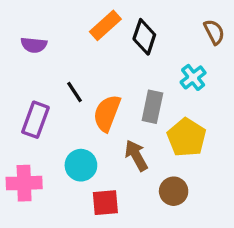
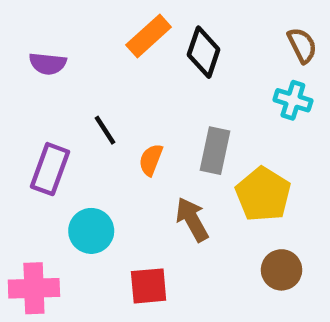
cyan cross: (193, 77) -> (293, 100), moved, turned -35
orange semicircle: (107, 113) -> (151, 160), size x0.6
cyan circle: (81, 165) -> (91, 231), moved
pink cross: (24, 183) -> (34, 288), moved
brown circle: (174, 191) -> (282, 270), moved

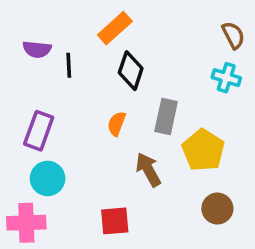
black diamond: (204, 52) -> (131, 71), moved
black line: (105, 130) -> (69, 65), moved, turned 30
cyan circle: (91, 231) -> (48, 178), moved

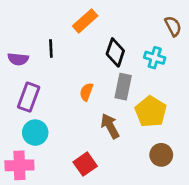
purple semicircle: (37, 49) -> (18, 59), moved
black diamond: (131, 71) -> (115, 52), moved
cyan cross: (226, 78) -> (155, 58), moved
red square: (115, 221) -> (85, 164), turned -30

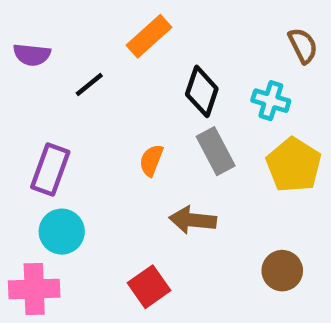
black line: (51, 49) -> (89, 85), turned 54
purple semicircle: (18, 59) -> (32, 55), moved
gray rectangle: (123, 87) -> (216, 151), turned -40
yellow pentagon: (151, 112) -> (294, 165), moved
brown arrow: (110, 126) -> (193, 220), turned -55

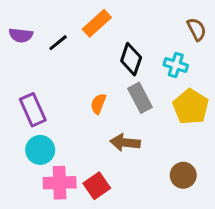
black line: (89, 85) -> (58, 43), moved
purple rectangle: (50, 170) -> (33, 110), turned -44
pink cross: (34, 289) -> (60, 183), moved

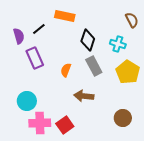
orange rectangle: (97, 23) -> (65, 16), turned 54
purple semicircle: (21, 35) -> (19, 36), moved, turned -112
purple rectangle: (33, 110) -> (35, 58), moved

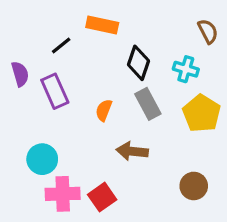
purple semicircle: (19, 36) -> (20, 74), moved

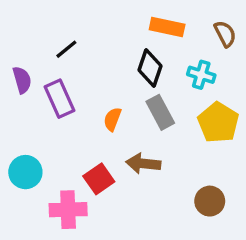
orange rectangle: (102, 25) -> (167, 27), moved
cyan circle: (42, 159) -> (25, 172), moved
red square: (102, 197) -> (99, 179), moved

